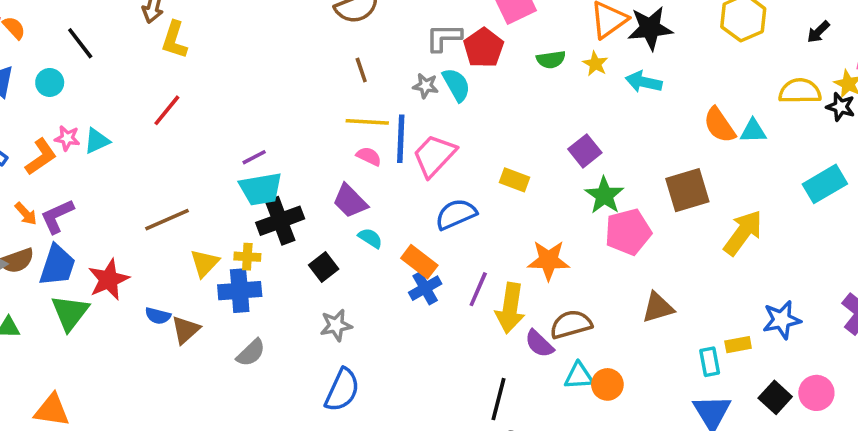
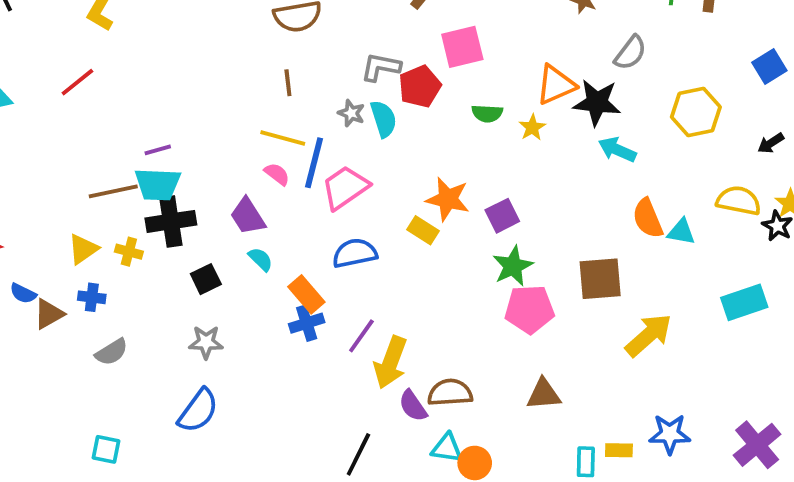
cyan arrow: (644, 82) -> (617, 150), moved
brown line: (167, 220) -> (113, 191), moved
orange star: (549, 260) -> (448, 199), moved
blue cross: (240, 291) -> (92, 297), moved, size x0.6

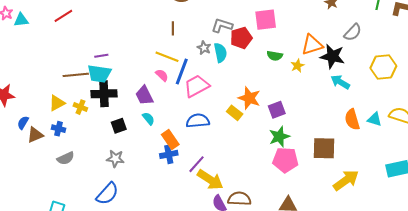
cyan triangle: (681, 232) -> (375, 119), moved
blue semicircle: (23, 293) -> (23, 123), turned 88
yellow arrow: (390, 362) -> (210, 180), turned -84

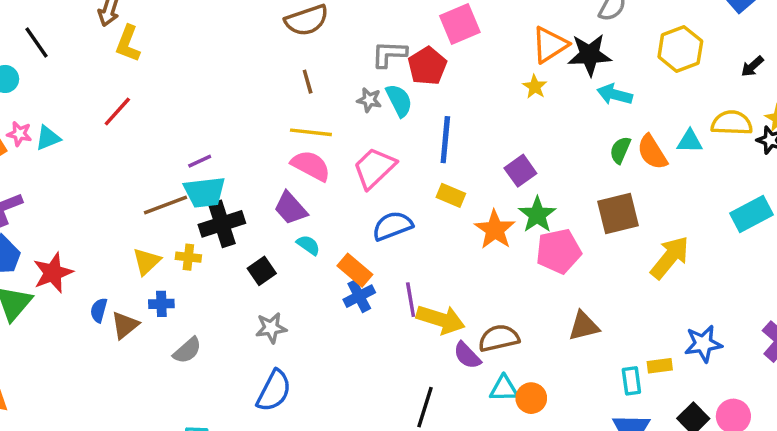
green semicircle: (275, 56) -> (620, 150), moved, turned 119
blue line: (182, 71) -> (445, 140), moved
pink semicircle: (162, 75) -> (311, 166), size x1.6
orange star: (249, 98) -> (495, 230), moved, turned 30
purple line: (197, 164) -> (411, 300), turned -36

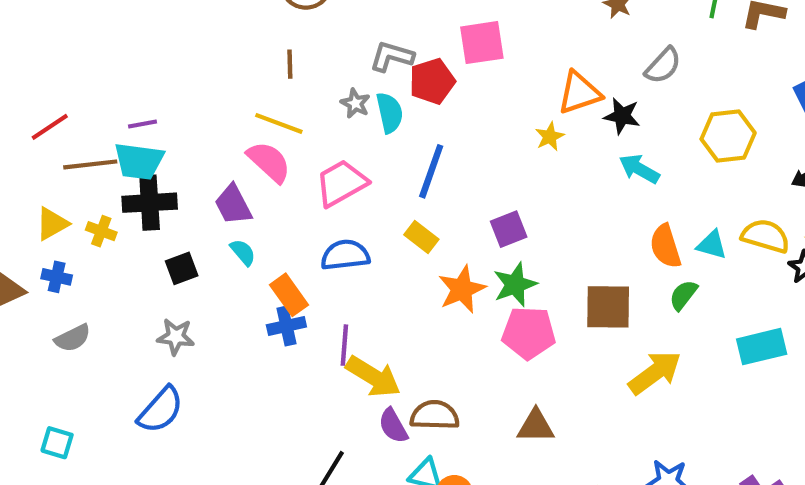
black star: (590, 55) -> (622, 116), size x0.7
red line: (117, 112) -> (50, 127), moved
green semicircle: (620, 150) -> (683, 295), moved

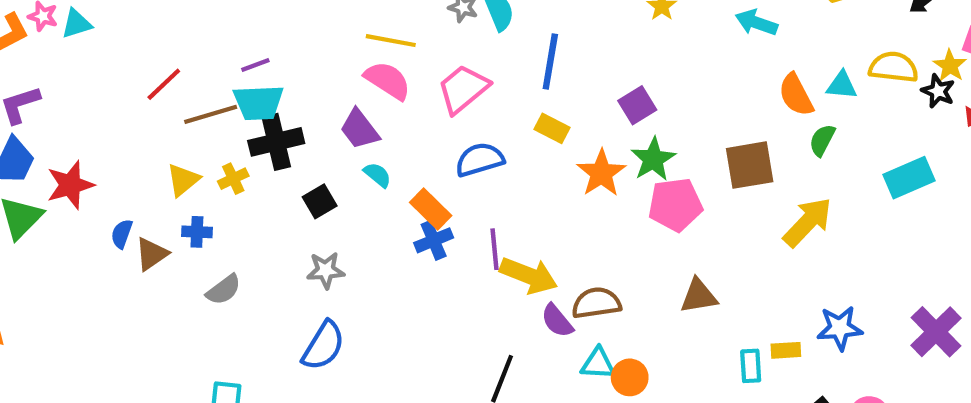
yellow cross: (101, 231) -> (233, 179), turned -36

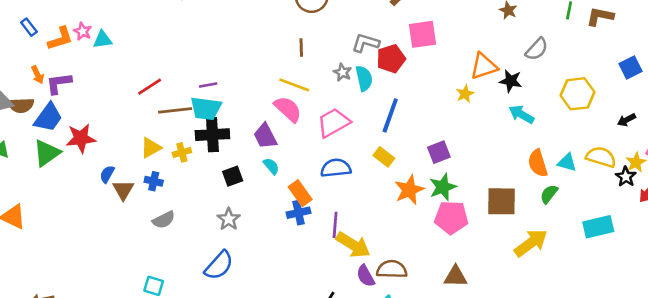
brown triangle: (152, 254) -> (123, 190), turned -35
gray star: (326, 270) -> (229, 219), turned 30

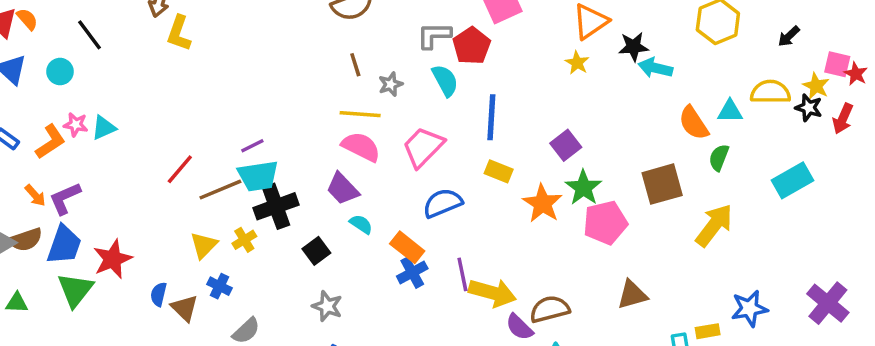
gray star: (342, 72) -> (391, 84), moved, turned -30
black star: (511, 81) -> (633, 47), moved
blue cross: (154, 181) -> (219, 286), turned 30

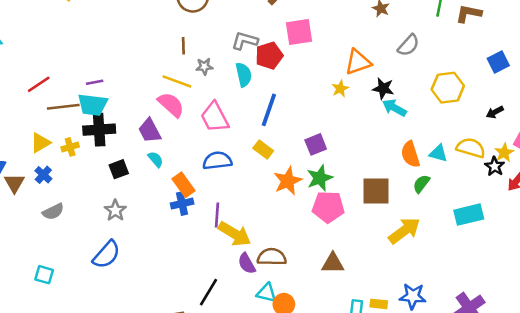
pink trapezoid: (423, 147) -> (215, 117), turned -88

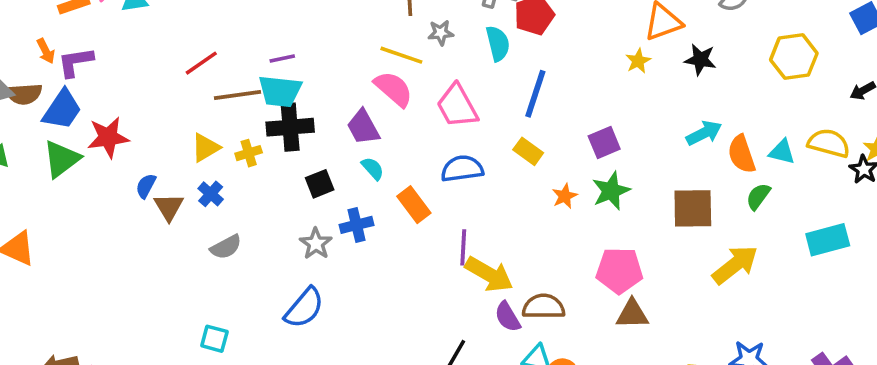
cyan arrow: (394, 108) -> (704, 133), moved, turned 125
orange star: (288, 181) -> (565, 196), size x0.6
blue cross: (182, 204) -> (356, 225), moved
pink pentagon: (328, 207) -> (619, 270), moved

